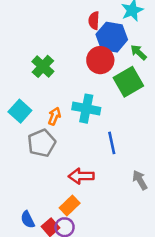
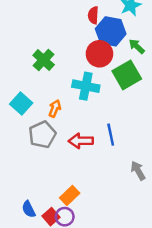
cyan cross: (86, 109) -> (86, 86), moved
red arrow: (81, 176) -> (81, 141), moved

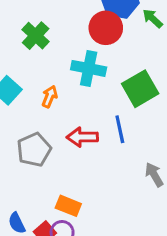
green square: (127, 75) -> (140, 89), moved
gray pentagon: (42, 135) -> (34, 150), moved
orange rectangle: (70, 196) -> (68, 206), turned 66

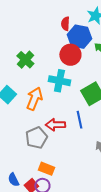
orange arrow: (50, 97) -> (34, 99), size x1.6
gray pentagon: (34, 150) -> (36, 138), moved

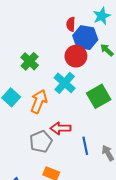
cyan cross: (59, 81) -> (65, 83), turned 30
blue line: (79, 120) -> (85, 146), moved

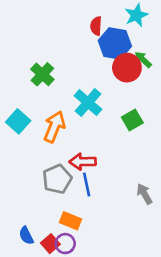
red circle: (76, 56) -> (127, 68), moved
green square: (99, 96) -> (132, 120), size x0.7
blue line: (85, 146) -> (87, 184), moved

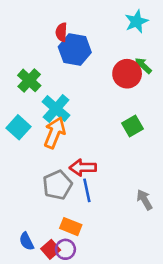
red semicircle: (96, 26) -> (61, 32), moved
blue hexagon: (115, 43) -> (75, 50), moved
green cross: (42, 74) -> (29, 80), moved
cyan cross: (88, 103) -> (56, 109), moved

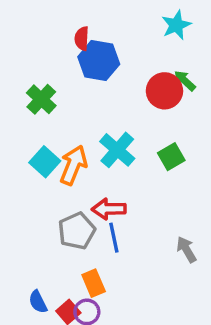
cyan cross: (56, 109) -> (117, 150), moved
cyan square: (18, 127) -> (45, 162), moved
orange rectangle: (71, 227) -> (94, 283), turned 45

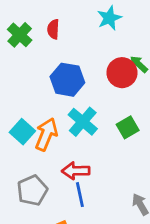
cyan star: (176, 25) -> (109, 18), moved
blue hexagon: (99, 60) -> (67, 80), moved
green cross: (41, 99) -> (20, 35), moved
gray pentagon: (77, 231) -> (32, 190), moved

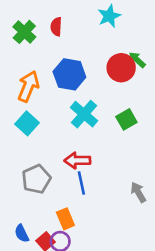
orange arrow: (46, 134) -> (28, 86), moved

